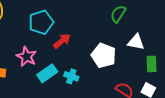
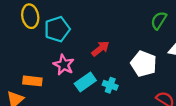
cyan pentagon: (41, 22) -> (57, 29), moved

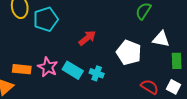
pink star: (64, 65) -> (48, 67), moved
cyan rectangle: (85, 82) -> (73, 70), turned 66

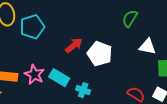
white pentagon: (129, 53) -> (100, 54), moved
cyan cross: (97, 73) -> (83, 90), moved

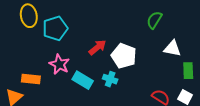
pink star: (34, 75) -> (59, 64), moved
cyan cross: (83, 90) -> (110, 79), moved

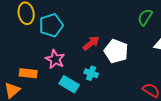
cyan cross: (110, 79) -> (91, 73), moved
cyan rectangle: (83, 80) -> (69, 84), moved

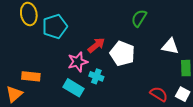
green semicircle: (145, 17) -> (139, 18), moved
pink star: (55, 59) -> (78, 62), moved, turned 30

